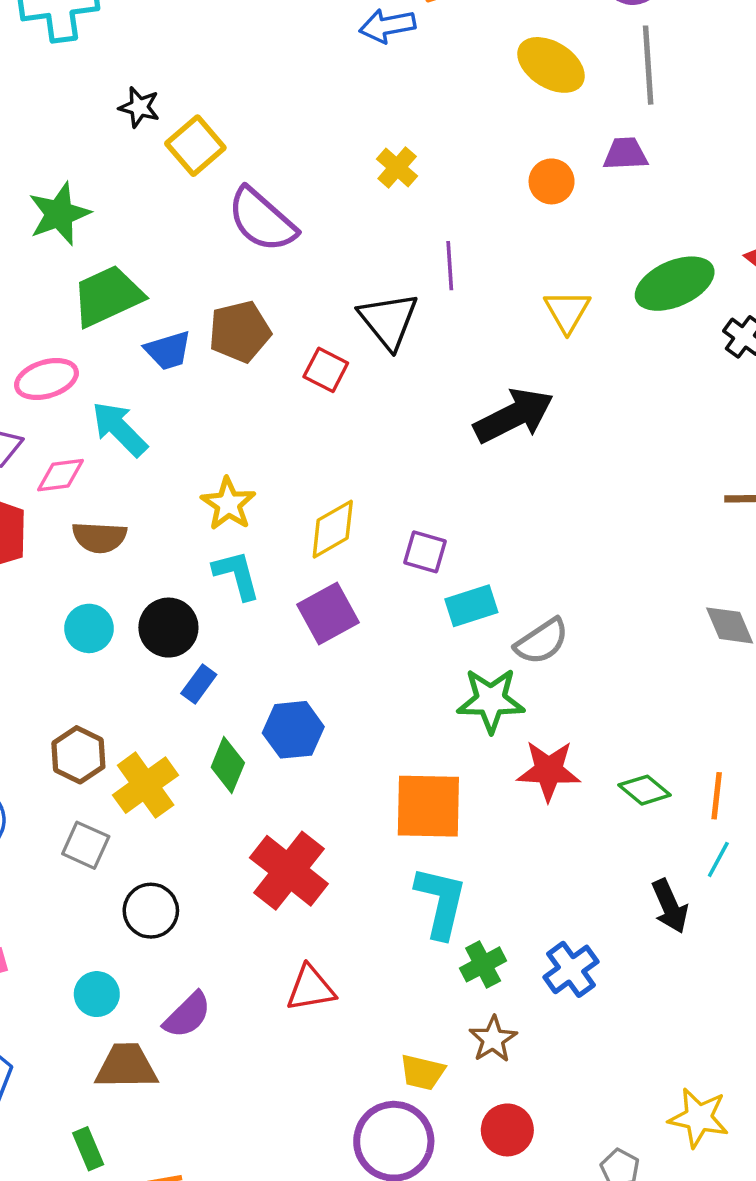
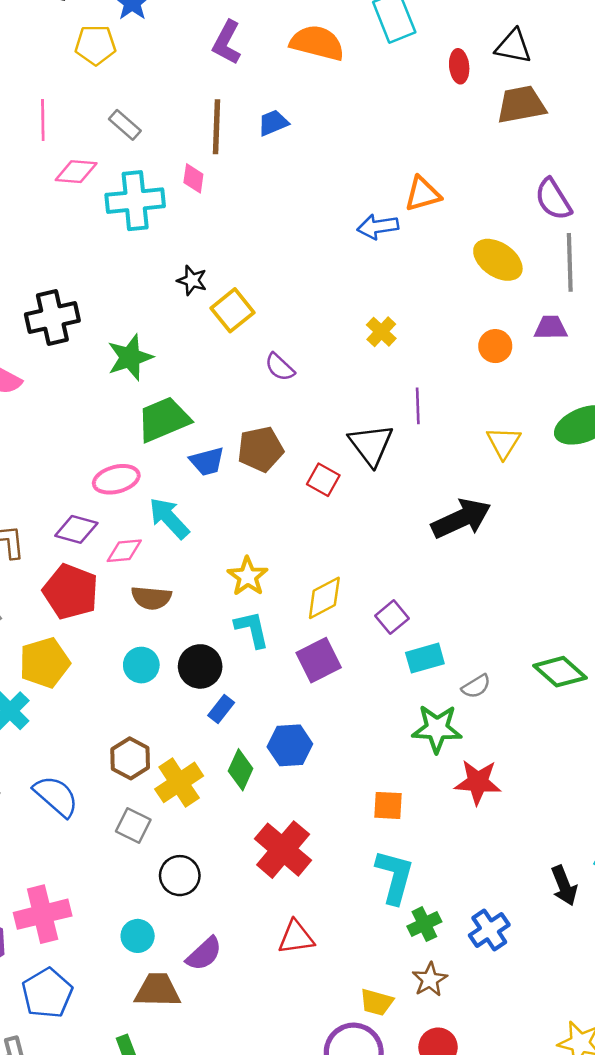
purple semicircle: (262, 220) -> (280, 367), size x0.6
purple square: (425, 552) -> (392, 617), turned 32
gray semicircle: (542, 641) -> (476, 686), size x0.7
green diamond: (645, 790) -> (560, 672), moved, size x1.4
orange square: (428, 806) -> (388, 805), size x0.6

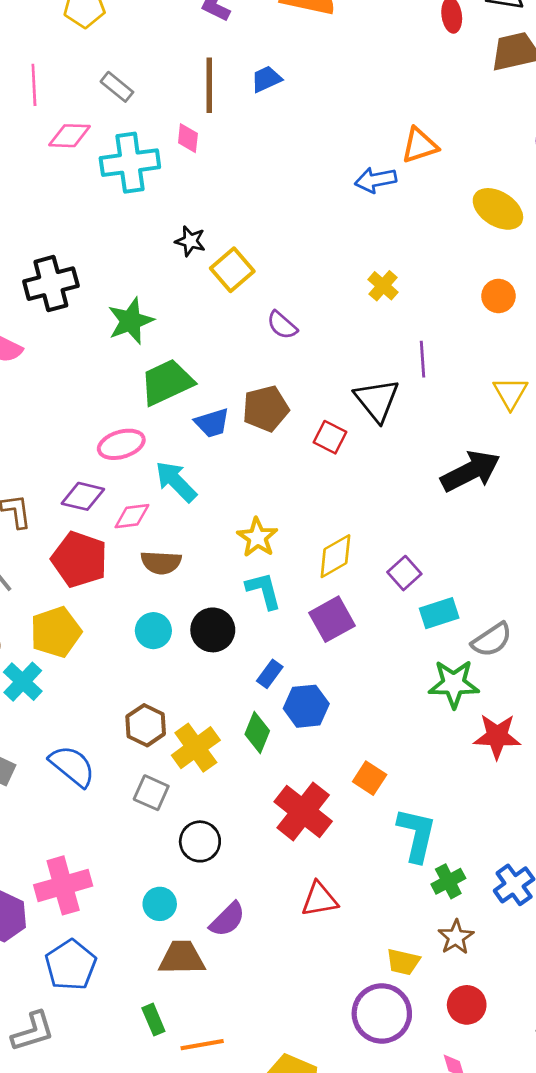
gray semicircle: (476, 686) -> (492, 640), size x1.4
blue rectangle: (221, 709) -> (270, 674), moved
orange square: (388, 805) -> (370, 778), moved, turned 32

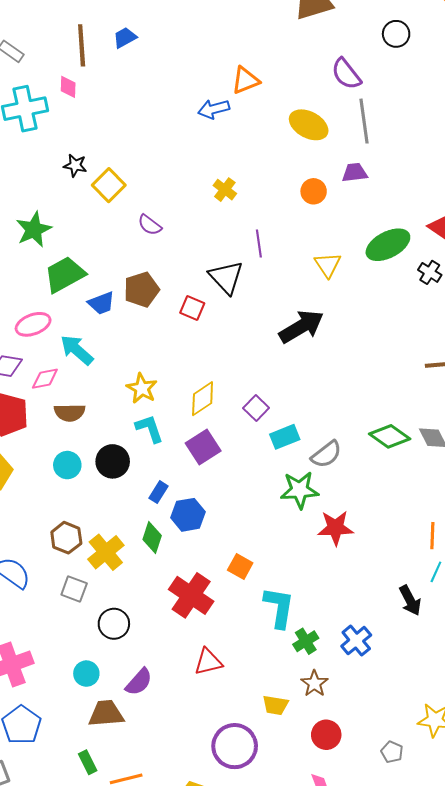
purple circle: (382, 1013) -> (235, 746), moved

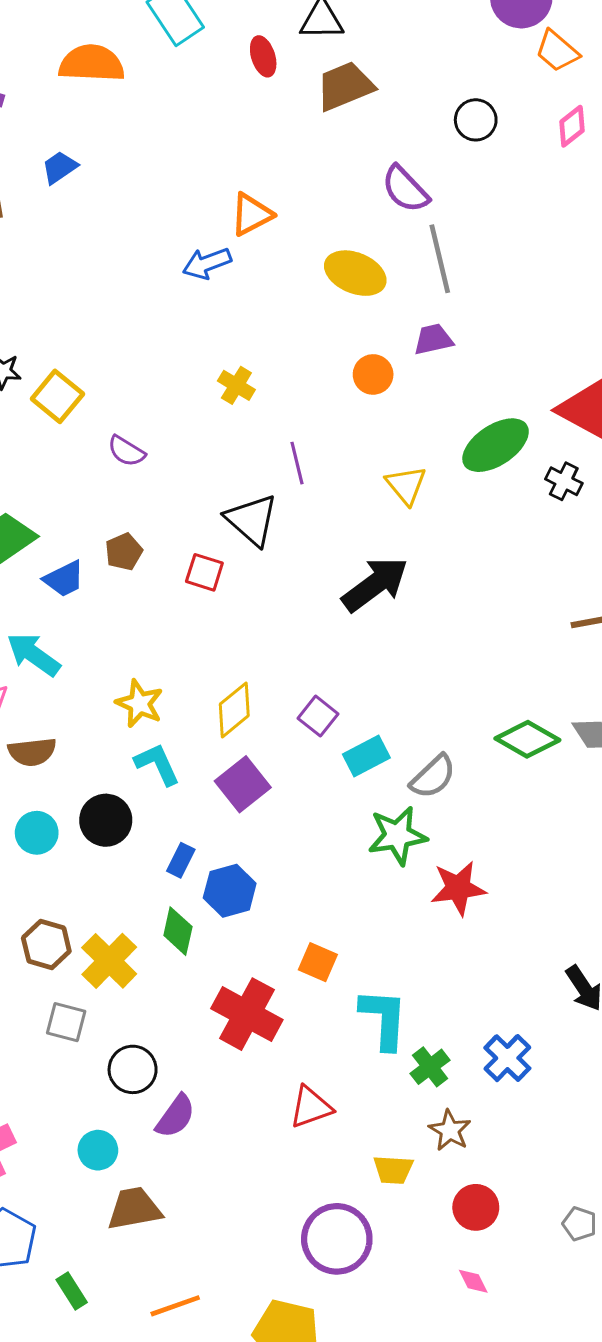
brown pentagon: (141, 290) -> (124, 552), size x0.7
red triangle: (208, 662) -> (311, 1107), moved
purple semicircle: (139, 682) -> (176, 1116), moved
green rectangle: (88, 762) -> (72, 1291), moved

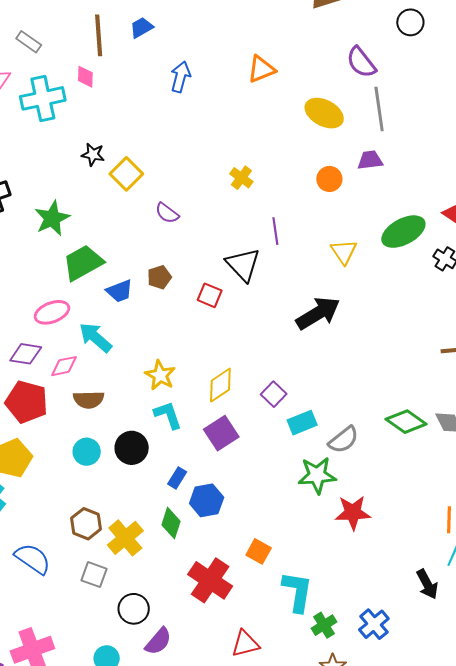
blue arrow: (207, 263) -> (180, 77), moved, turned 120

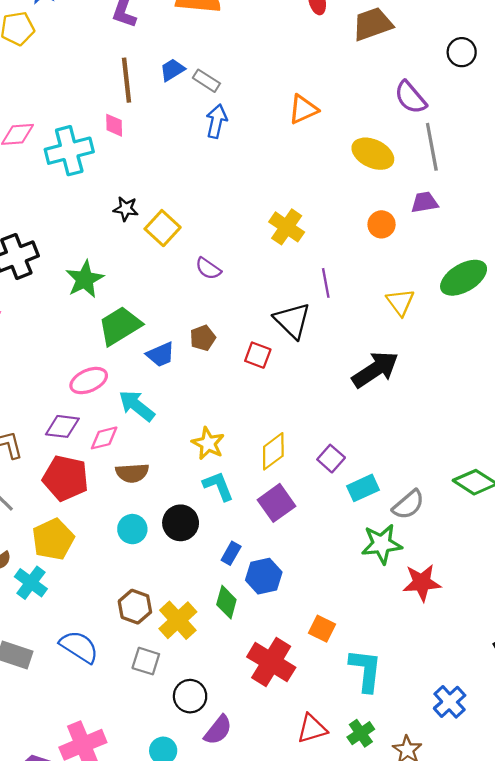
gray rectangle: (29, 42) -> (206, 81), moved
yellow cross: (241, 178) -> (287, 227), size x1.4
green cross: (324, 625) -> (361, 733), moved

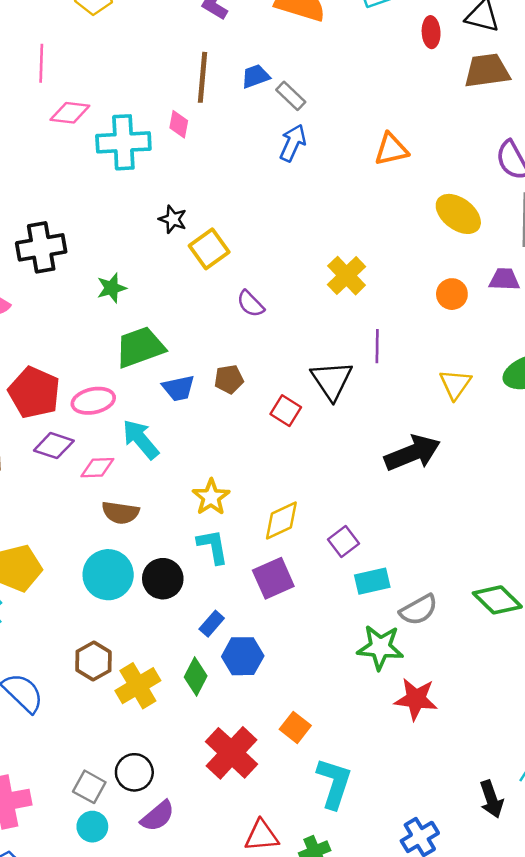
green star: (85, 279) -> (112, 288), size x0.7
red pentagon: (66, 478) -> (34, 392), moved
cyan circle: (132, 529) -> (108, 575), size x1.5
gray square: (146, 661) -> (89, 787), moved

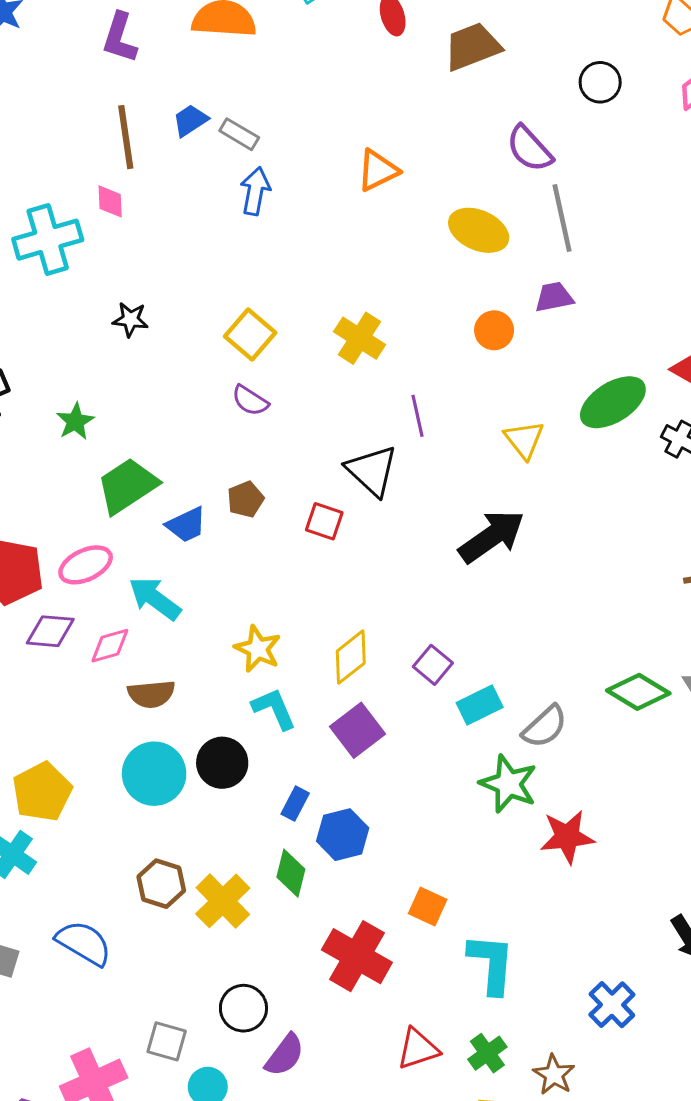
yellow square: (209, 249) -> (250, 334), moved
green star: (380, 647) -> (508, 784), turned 30
gray square: (89, 787) -> (167, 1041), moved

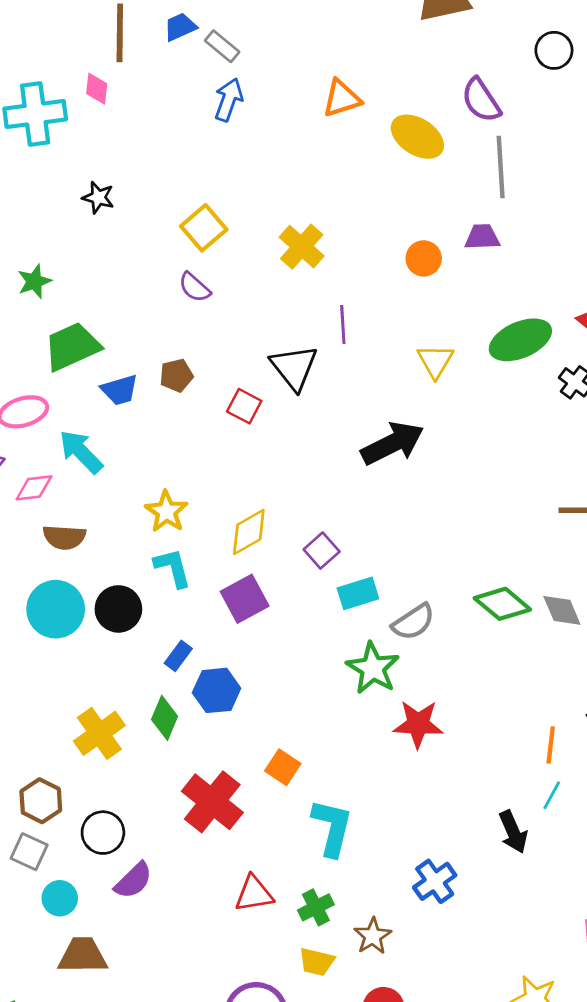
yellow ellipse: (479, 230) -> (417, 137), moved
brown hexagon: (161, 884) -> (41, 801), moved

